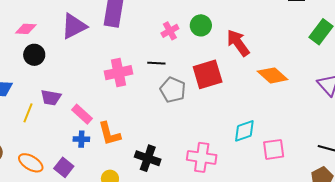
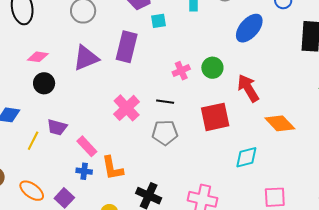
pink cross: (118, 73) -> (127, 108), turned -36
gray pentagon: (173, 90) -> (165, 133), moved, turned -30
cyan diamond: (244, 131) -> (246, 157), moved

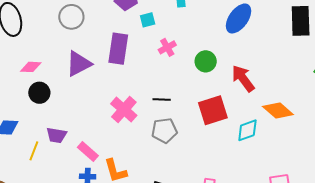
pink cross: (181, 71) -> (167, 47), moved
cyan diamond: (246, 157) -> (247, 130), moved

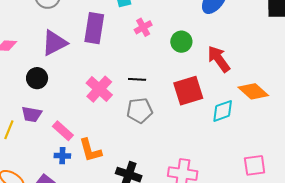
black circle: (39, 93) -> (37, 78), moved

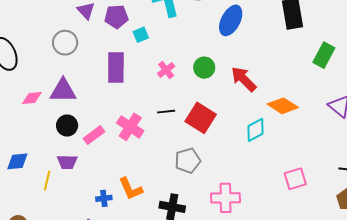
pink cross: (143, 27) -> (166, 70), moved
purple triangle: (54, 43) -> (63, 91), moved, turned 36
red square: (188, 91) -> (201, 118), moved, turned -32
gray pentagon: (140, 110) -> (188, 161), moved
pink rectangle: (63, 131) -> (94, 135), moved, turned -70

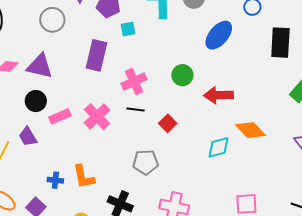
pink cross: (166, 70) -> (134, 81), moved, size x1.4
red arrow: (244, 79) -> (218, 95), turned -60
red square: (201, 118) -> (168, 123), size x0.6
purple trapezoid: (67, 162) -> (28, 137), turned 45

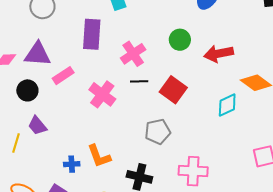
black circle: (36, 101) -> (27, 90), moved
pink rectangle: (60, 116) -> (63, 76), moved
red square: (168, 123) -> (173, 90), size x1.5

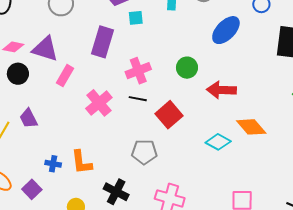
pink rectangle: (63, 76) -> (65, 76), turned -40
black circle: (27, 90) -> (18, 74), moved
cyan diamond: (227, 105) -> (218, 142), turned 40

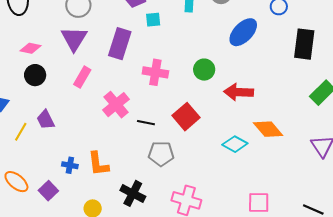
purple triangle: (45, 49) -> (74, 39), moved, turned 44
pink cross: (138, 71) -> (155, 72), turned 30
black line: (138, 99) -> (146, 123), moved

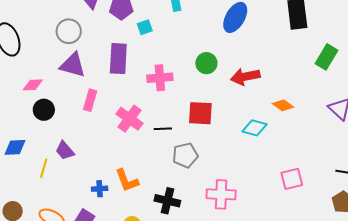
purple triangle: (74, 39) -> (73, 65), turned -32
red square: (186, 117) -> (200, 113), turned -32
orange diamond: (268, 129) -> (283, 105), size x0.7

